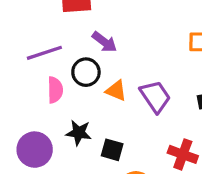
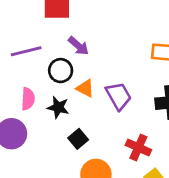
pink semicircle: (55, 90) -> (28, 99), moved
black star: (79, 133) -> (58, 107), moved
black square: (112, 150) -> (78, 139), turned 30

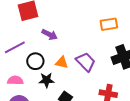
black circle: (61, 71) -> (35, 61), moved
pink semicircle: (28, 99) -> (15, 80), moved, turned -77

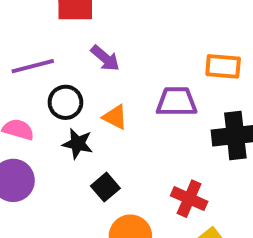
purple trapezoid: (86, 62) -> (177, 102), moved, turned -60

